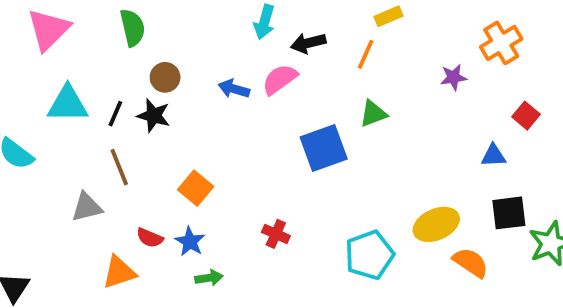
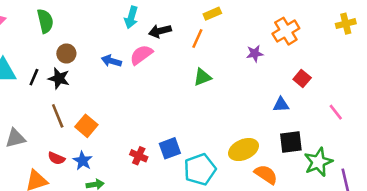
blue square: (324, 148) -> (170, 148), moved, size x0.7
brown line: (119, 167) -> (58, 116), moved

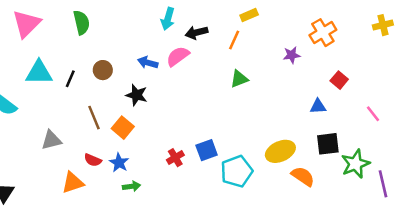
brown circle: (66, 53) -> (103, 70), moved
black star: (59, 78) -> (137, 95), moved
red cross: (139, 156) -> (175, 158), turned 35

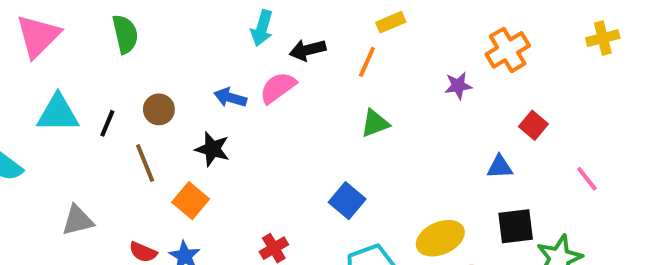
brown line: (94, 118) -> (145, 163), moved
blue square: (207, 150) -> (347, 201), moved, turned -30

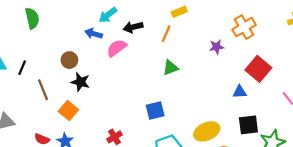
cyan arrow: (262, 28) -> (108, 15), turned 36
blue arrow: (230, 98) -> (94, 34), moved
brown circle: (159, 109) -> (69, 60), moved
red square: (533, 125) -> (258, 69), size x1.6
blue square: (347, 201) -> (155, 111), turned 36

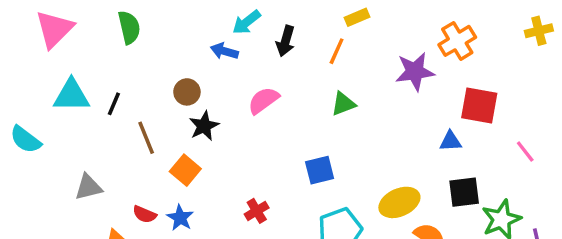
black arrow: (133, 27) -> (286, 41), turned -60
purple star: (217, 47) -> (415, 72), size x1.6
pink semicircle: (117, 48) -> (263, 100), moved
red square: (258, 69) -> (479, 106), turned -30
black star: (80, 82) -> (204, 126), turned 30

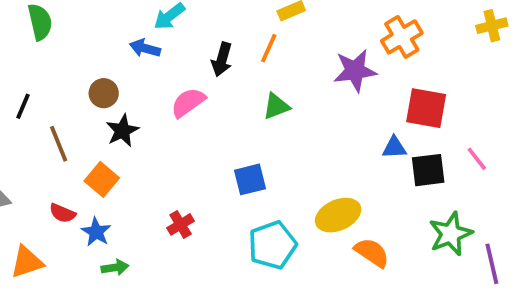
black arrow: (286, 41) -> (222, 59), moved
black square: (464, 192) -> (428, 170), moved
red semicircle: (144, 214) -> (62, 213), moved

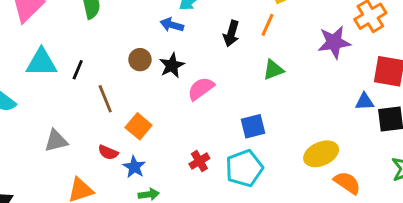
pink semicircle: (188, 103) -> (201, 89), moved
black star: (122, 131) -> (172, 65), moved
cyan pentagon: (272, 245) -> (244, 168), moved

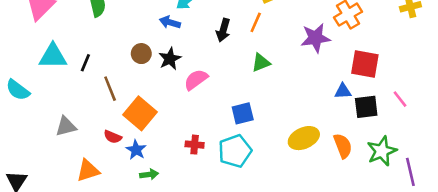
orange square: (139, 126) -> (140, 113), size x1.4
red cross: (199, 161) -> (195, 145), turned 36
orange semicircle: (347, 183) -> (343, 146), moved, turned 35

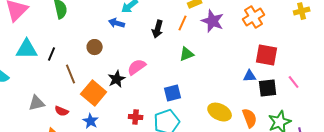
purple star: (315, 38) -> (213, 21), moved, turned 30
black star: (170, 59) -> (117, 79), moved
red semicircle: (113, 137) -> (62, 111), moved
yellow ellipse: (304, 138) -> (220, 112), turned 50

